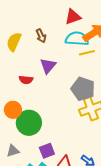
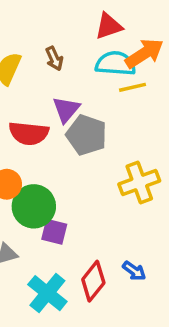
red semicircle: (26, 80) -> (29, 133), size x1.6
gray pentagon: (83, 89) -> (87, 135), moved
purple square: (47, 151) -> (54, 232), moved, turned 35

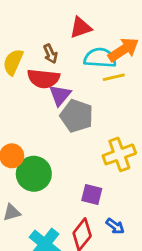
red triangle: (109, 26) -> (81, 28), moved
red semicircle: (29, 133) -> (43, 79), moved
purple square: (54, 232) -> (92, 194), moved

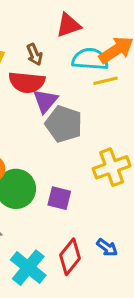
purple square: (92, 194) -> (59, 198), moved

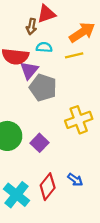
brown arrow: (34, 54) -> (31, 27), moved, turned 35
cyan semicircle: (90, 59) -> (44, 47), moved, size x0.6
purple square: (59, 198) -> (40, 143), turned 30

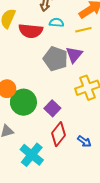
purple triangle: (29, 70) -> (74, 55), moved
red diamond: (48, 187) -> (59, 134), moved

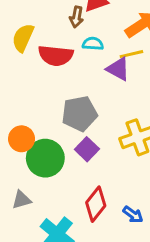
purple triangle: (74, 55) -> (118, 69), moved, turned -42
gray pentagon: (55, 59) -> (79, 114), moved, turned -30
purple square: (52, 108) -> (87, 149), moved

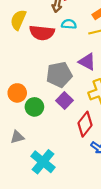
purple triangle: (118, 69) -> (87, 62), moved
green circle: (45, 158) -> (34, 107), size x0.7
red diamond: (96, 204) -> (85, 124), moved

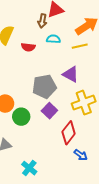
red semicircle: (42, 33) -> (28, 47), size x0.6
cyan cross: (43, 162) -> (29, 168), size x0.7

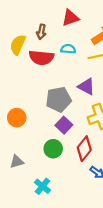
brown arrow: (42, 21) -> (41, 32), moved
red semicircle: (28, 47) -> (41, 58), size x1.6
green circle: (21, 117) -> (53, 149), moved

